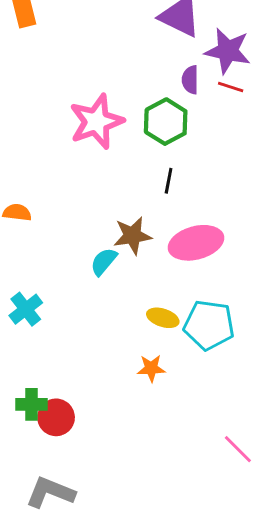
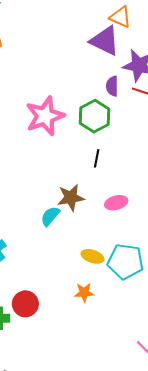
pink ellipse: (196, 243) -> (116, 203), size x0.6
red circle: (56, 417) -> (25, 304), moved

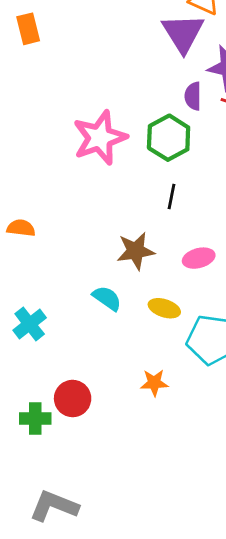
purple triangle: (105, 41) -> (183, 33), turned 32
cyan semicircle: (50, 216) -> (107, 298), moved, turned 85
yellow ellipse: (92, 256) -> (164, 308), moved

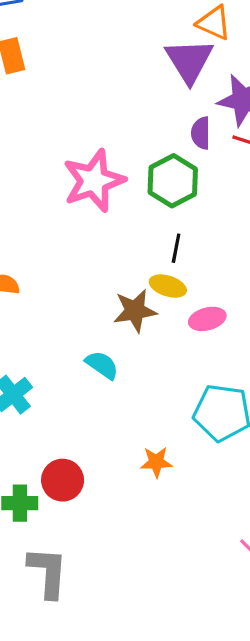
yellow ellipse: (164, 308) -> (168, 286), moved
gray L-shape: (54, 506) -> (48, 572), moved, turned 72

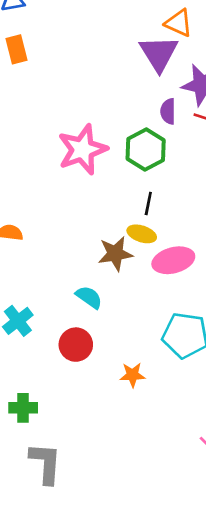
pink ellipse: (207, 319) -> (173, 260), size x1.4
red circle: (63, 480) -> (76, 345), moved

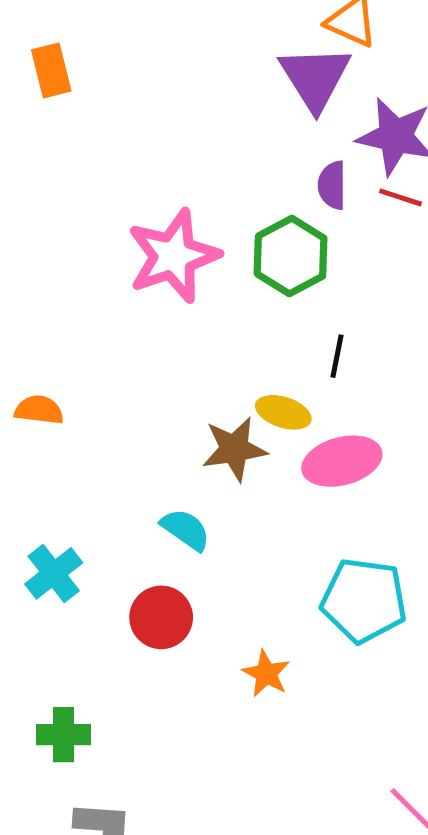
black line: (148, 204) -> (337, 356), moved
orange star: (132, 375) -> (266, 674), turned 30

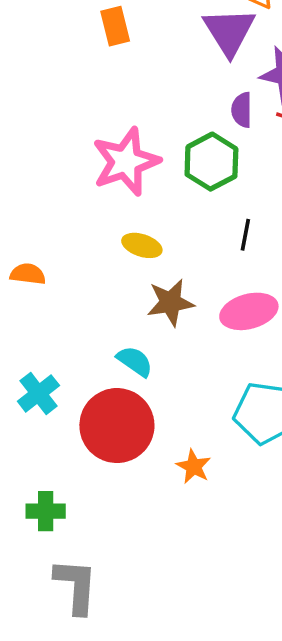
orange rectangle: (51, 70) -> (115, 26), moved
yellow ellipse: (283, 412) -> (142, 245), moved
red circle: (161, 617) -> (117, 426), size x1.6

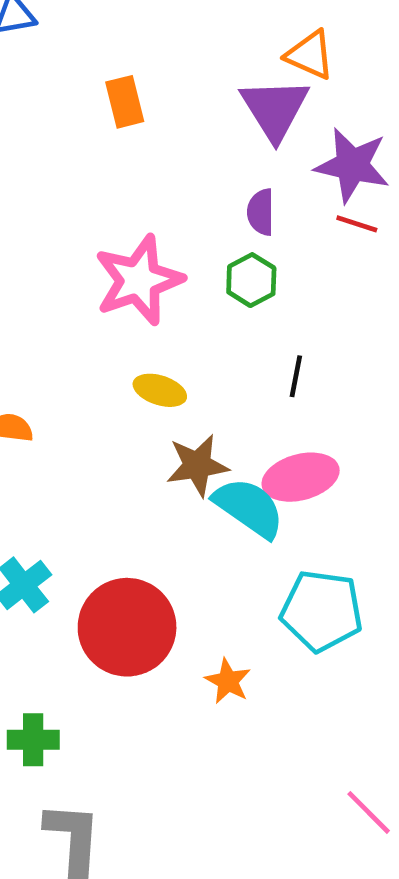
purple semicircle: (242, 110) -> (261, 212), moved
green hexagon: (211, 162) -> (251, 280), size x0.7
cyan semicircle: (135, 361) -> (249, 508), moved, size x1.5

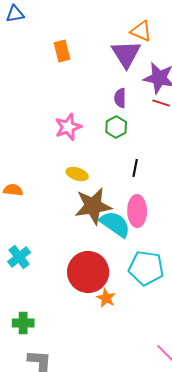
pink star: (139, 280) -> (68, 127), size x0.7
brown star: (197, 465) -> (93, 206), size x1.4
pink ellipse: (301, 477) -> (137, 211), turned -76
red circle: (127, 627) -> (88, 272), moved

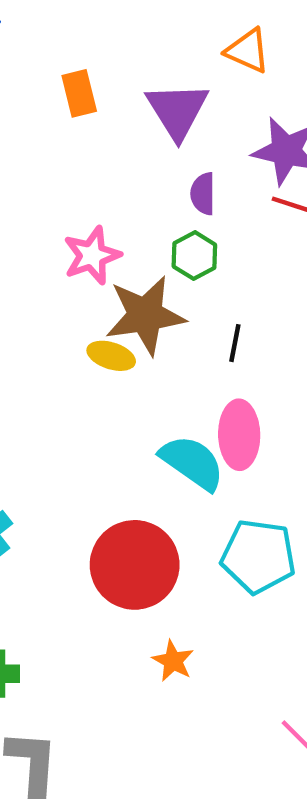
purple triangle: (126, 54) -> (177, 110), moved
brown star: (93, 206) -> (145, 315), moved
orange star: (106, 298) -> (173, 661), moved

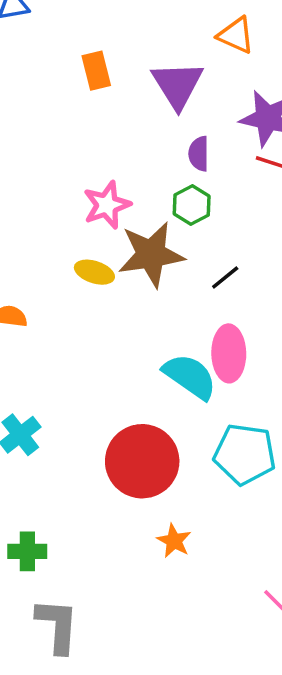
black line: (235, 343) -> (225, 277), turned 40
yellow ellipse: (111, 356) -> (94, 272), moved

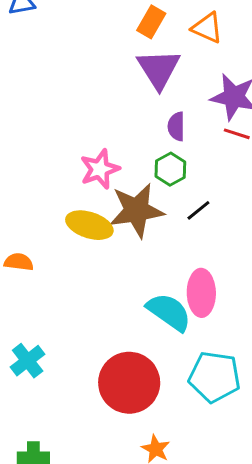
orange rectangle: (96, 71) -> (151, 22), moved, turned 44
yellow ellipse: (94, 272) -> (89, 225), size x1.4
black line: (225, 277) -> (198, 210), moved

